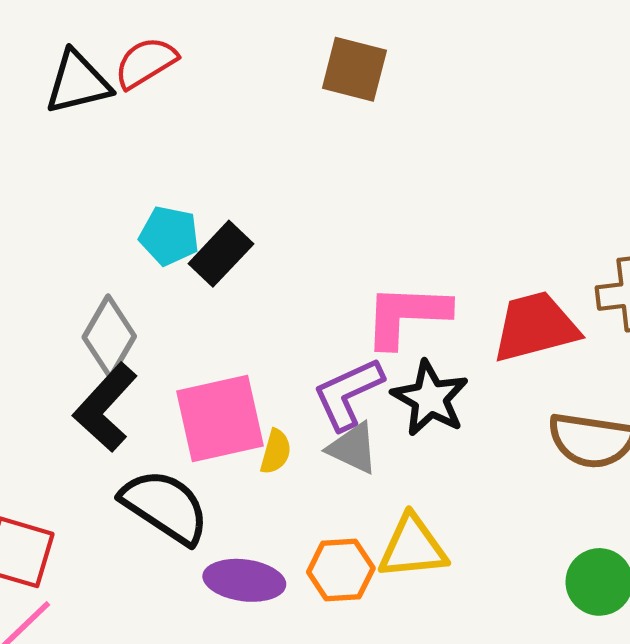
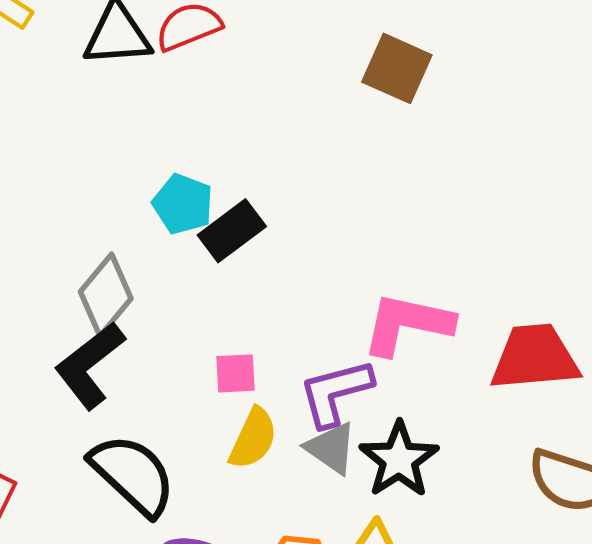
black star: (430, 398) -> (399, 460), moved
pink square: (220, 418) -> (235, 373), moved, size x0.5
yellow semicircle: (276, 452) -> (253, 438), size x1.4

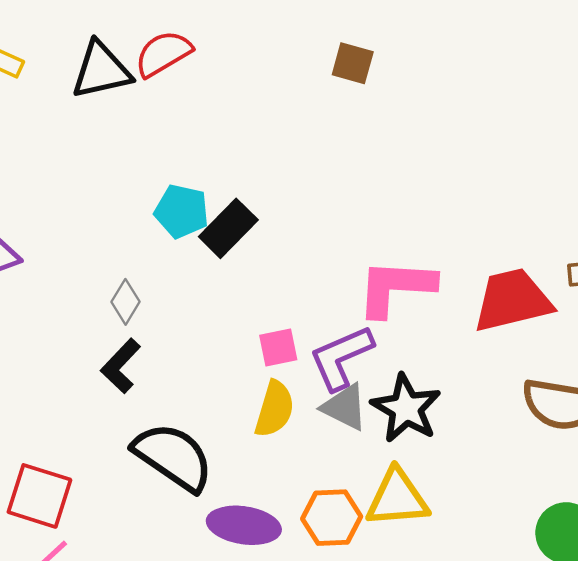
brown square: (397, 68) -> (353, 63), size x0.7
gray diamond: (106, 295) -> (126, 302), size x0.6
black L-shape: (90, 365) -> (121, 366), size x0.7
pink square: (235, 373) -> (278, 348), moved

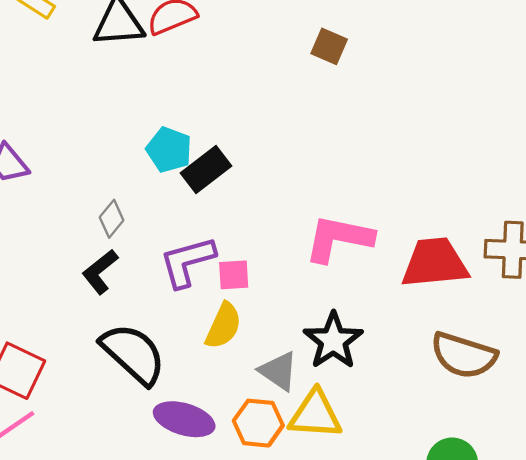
purple L-shape: (341, 358) -> (187, 262), moved
gray triangle: (345, 407) -> (278, 371), moved

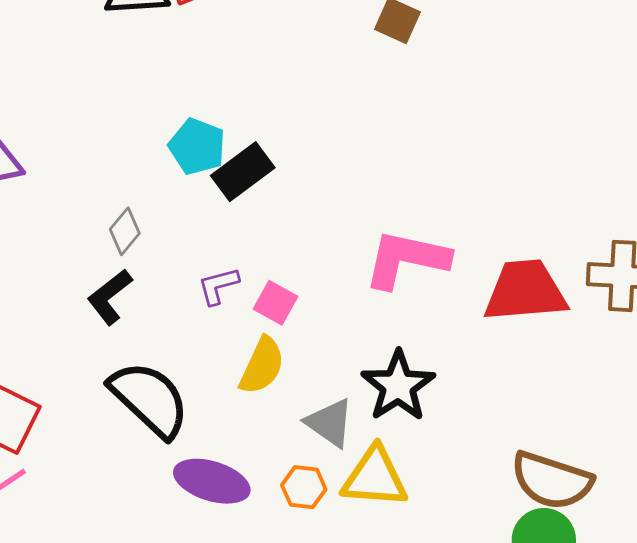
purple L-shape: (187, 262) -> (218, 286), size x0.6
pink square: (234, 275) -> (276, 303), turned 32
brown semicircle: (464, 355) -> (552, 480), moved
orange hexagon: (258, 423) -> (304, 487), size x0.7

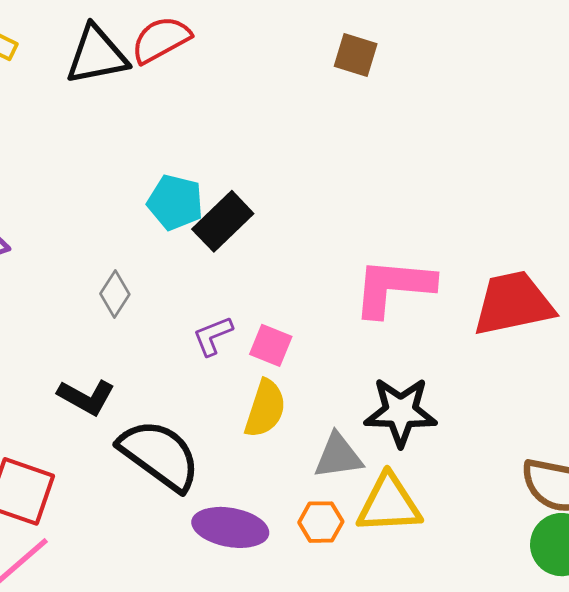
black L-shape: (110, 297) -> (86, 397), moved, turned -106
black star: (398, 386) -> (401, 412), turned -30
gray triangle: (330, 423) -> (338, 456), turned -36

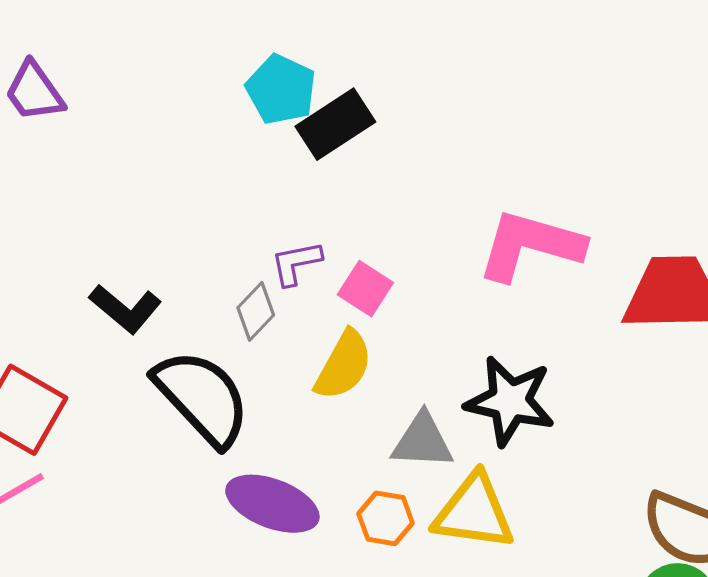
gray diamond: (115, 294) -> (256, 311), moved

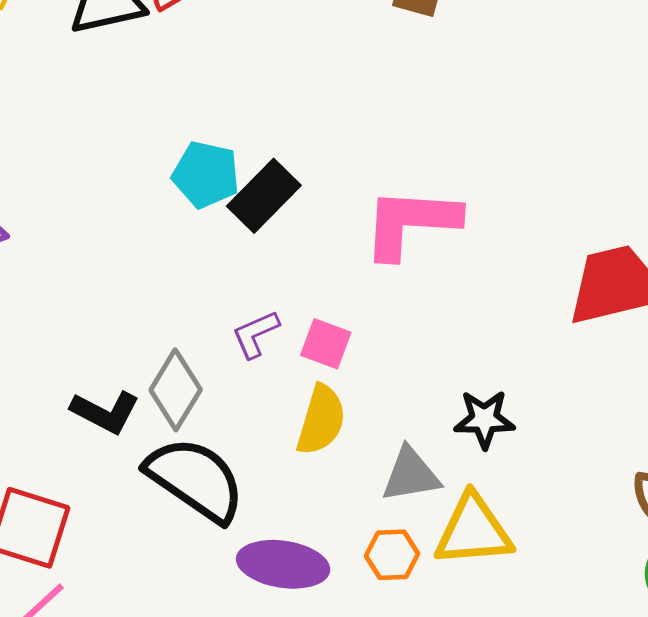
pink L-shape: (530, 245) -> (411, 223), moved
gray diamond: (256, 311) -> (176, 390), moved, size x1.4
black star: (510, 401) -> (484, 419), size x0.7

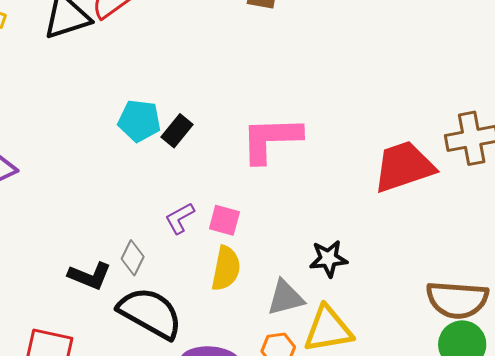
black rectangle: (264, 196) -> (177, 131), size x0.7
gray diamond: (176, 390) -> (133, 258), size x0.7

